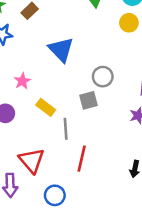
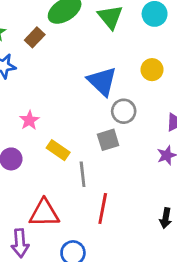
yellow circle: (129, 23) -> (152, 70), moved
blue triangle: (61, 50) -> (102, 81), moved
red triangle: (32, 160) -> (44, 213), turned -48

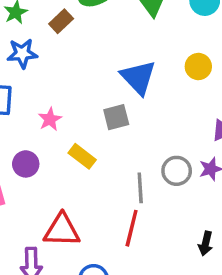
gray circle: (124, 111) -> (177, 171), moved
gray square: (108, 140) -> (116, 117), moved
gray line: (83, 174) -> (140, 188), moved

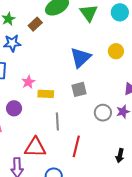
blue triangle: (138, 77) -> (81, 57), turned 30
gray square: (116, 117) -> (79, 89), moved
yellow rectangle: (82, 156) -> (46, 94), moved, turned -35
gray line: (140, 188) -> (57, 121), moved

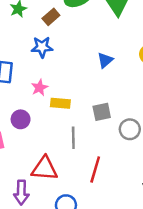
blue star: (12, 43) -> (42, 47), moved
blue triangle: (81, 57) -> (105, 60), size x0.6
gray square: (79, 89) -> (102, 112), moved

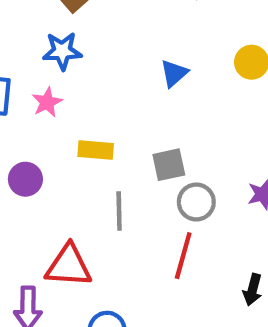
pink star: (40, 88) -> (47, 102), moved
gray circle: (130, 129) -> (196, 202), moved
red line: (95, 169) -> (183, 256), moved

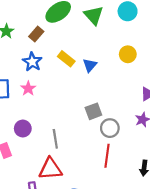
blue star: (62, 51) -> (32, 62), turned -30
yellow rectangle: (96, 150) -> (66, 59), moved, turned 42
gray line: (119, 211) -> (55, 139), moved

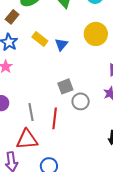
yellow circle: (128, 54) -> (96, 34), size x1.5
red line: (107, 156) -> (55, 118), moved

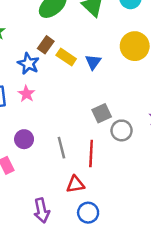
brown rectangle: (12, 17) -> (46, 45), moved
red triangle: (27, 139) -> (75, 184), moved, size x0.7

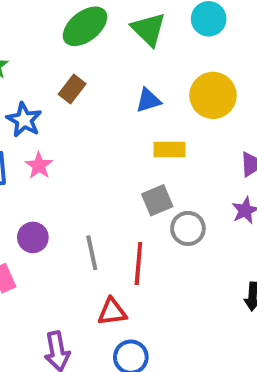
yellow rectangle: (66, 57) -> (169, 149), moved, turned -36
blue triangle: (93, 62) -> (148, 100), moved, turned 35
blue star: (28, 64) -> (24, 120), moved

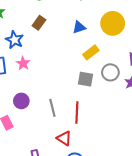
yellow rectangle: (169, 149) -> (91, 52), turned -35
gray square: (157, 200) -> (86, 79), turned 35
gray circle: (188, 228) -> (110, 72), moved
red triangle: (112, 312) -> (64, 138), turned 42

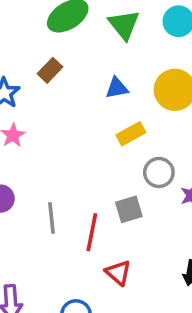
gray square: (86, 79) -> (129, 209), moved, turned -35
red triangle: (64, 138) -> (118, 273), moved

